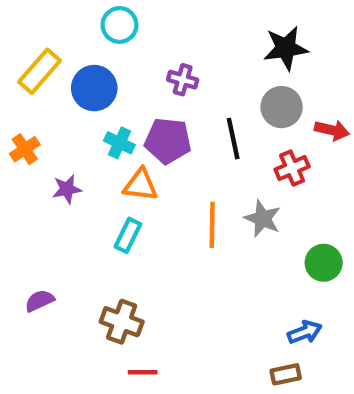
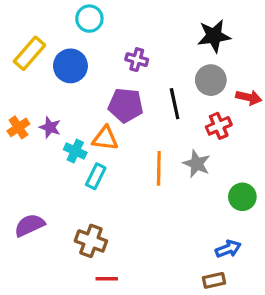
cyan cross: (119, 143) -> (75, 151), moved
orange cross: (25, 149) -> (18, 127), moved
purple star: (67, 189) -> (50, 127), moved, turned 30
purple semicircle: (40, 301) -> (29, 225), size x1.4

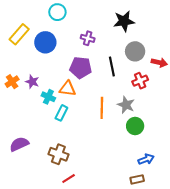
black star: (214, 36) -> (124, 21), moved
green circle: (242, 197) -> (135, 126), moved
red line: (107, 279) -> (69, 178), turned -32

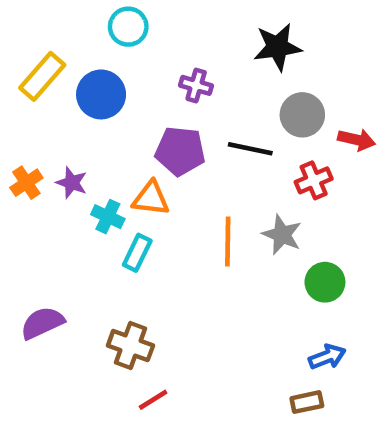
black line: (112, 67) -> (250, 149), turned -66
green circle: (135, 126) -> (325, 282), moved

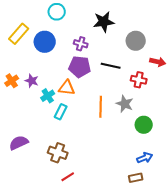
black star: (277, 47) -> (104, 22), moved
purple cross: (196, 85) -> (81, 44), moved
gray circle: (302, 115) -> (136, 41), moved
red cross: (314, 180) -> (139, 80), turned 35
cyan cross: (108, 217) -> (48, 96), turned 32

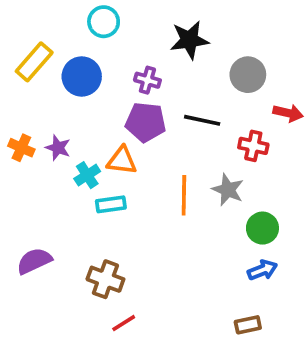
orange cross: (12, 81) -> (21, 148), turned -32
cyan rectangle: (61, 112) -> (111, 204), turned 56
blue arrow: (145, 158) -> (262, 270), moved

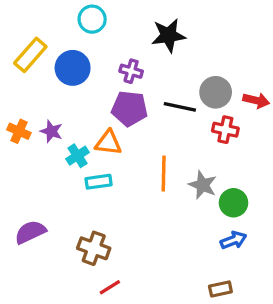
gray circle: (248, 75) -> (216, 92), moved
gray star: (228, 190) -> (203, 185), moved

